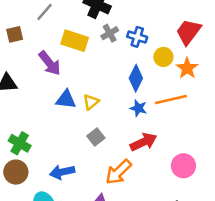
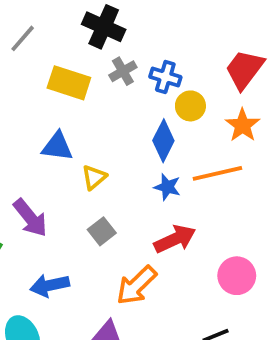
yellow circle: (163, 57) -> (190, 106), moved
purple arrow: (50, 63) -> (30, 218), moved
blue triangle: (66, 99) -> (57, 146), moved

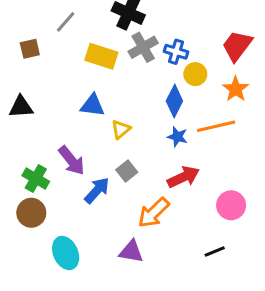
gray cross: (123, 71) -> (143, 47), size x1.4
blue arrow: (50, 285) -> (97, 190), moved, turned 144

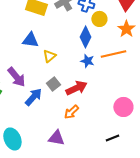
red arrow: (183, 177) -> (76, 88), moved
orange arrow: (154, 213) -> (71, 112), size x0.7

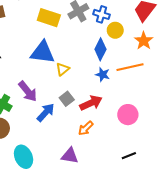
blue triangle: (30, 40) -> (42, 52), size x1.4
pink circle: (123, 107) -> (128, 115), moved

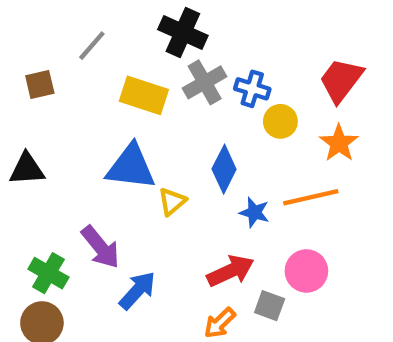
blue diamond: (100, 49) -> (224, 169), moved
gray square: (67, 99) -> (270, 306), moved, turned -32
pink circle: (128, 115) -> (306, 271), moved

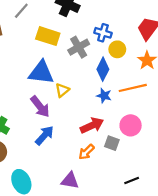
gray cross: (205, 82) -> (79, 47), moved
blue diamond: (224, 169) -> (103, 69), moved
purple arrow: (100, 247) -> (40, 107), moved

